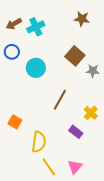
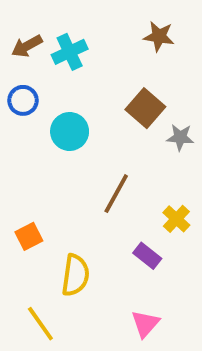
orange square: (15, 122) -> (29, 236), turned 32
yellow line: (49, 167) -> (40, 324), moved

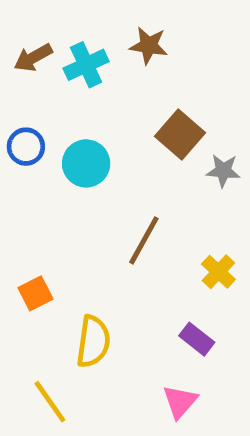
brown star: (159, 36) -> (149, 46), moved
blue circle: (23, 100) -> (26, 147), moved
purple rectangle: (147, 256) -> (197, 339), moved

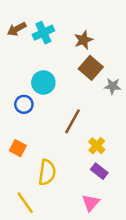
brown star: (149, 46) -> (83, 40), moved, turned -30
blue circle: (26, 147) -> (24, 104), moved
yellow cross: (218, 272) -> (97, 146), moved
orange square: (36, 293) -> (18, 148), turned -35

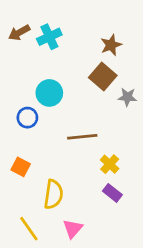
brown star: (83, 40) -> (111, 45), moved
brown line: (72, 121) -> (82, 137), turned 55
pink triangle: (91, 203) -> (73, 229), moved

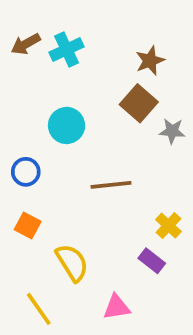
blue circle: (27, 118) -> (26, 172), moved
yellow cross: (110, 164) -> (168, 226), moved
yellow semicircle: (53, 194) -> (72, 263), turned -40
pink triangle: (73, 229) -> (117, 307), moved, turned 40

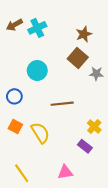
yellow semicircle: (72, 263) -> (40, 133), moved

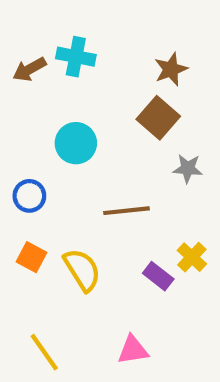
brown arrow: (14, 25) -> (29, 69), moved
cyan cross: (37, 28) -> (76, 57), turned 36
gray star: (96, 74) -> (188, 168), moved
purple rectangle: (85, 146) -> (158, 276), moved

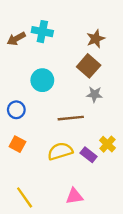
gray star: (188, 168) -> (94, 94), moved
yellow semicircle: (82, 270) -> (60, 151), moved, turned -75

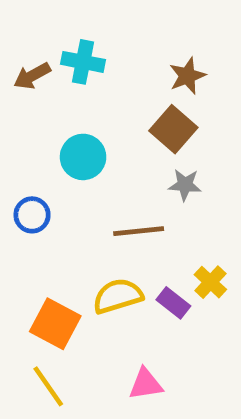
orange square: (17, 144) -> (55, 324), moved, size x1.5

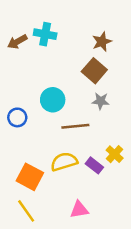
cyan circle: (83, 157) -> (53, 100), moved

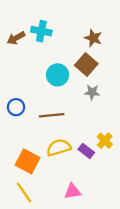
brown star: (102, 42) -> (93, 38), turned -30
cyan circle: (53, 100) -> (57, 75), moved
brown line: (75, 126) -> (52, 115), moved

